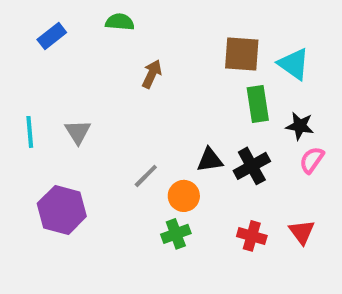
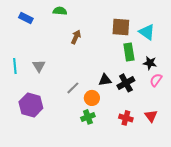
blue rectangle: (52, 36) -> (26, 18), turned 64

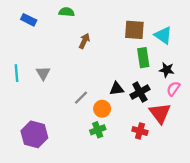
purple hexagon: (31, 105) -> (34, 134), moved
red triangle: (151, 116) -> (160, 113), moved, size x1.5

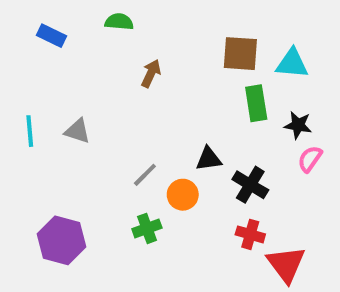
cyan triangle: (163, 35) -> (292, 63), turned -30
gray triangle: (43, 73) -> (77, 131), turned -40
black cross: (140, 92) -> (250, 185), moved, turned -30
red triangle: (160, 113) -> (286, 264), moved
green cross: (98, 130) -> (147, 228), moved

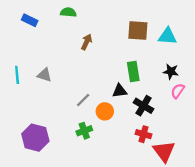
green rectangle: (256, 103) -> (133, 72), moved

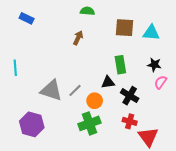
green semicircle: (68, 12) -> (87, 11), moved
gray triangle: (44, 75) -> (51, 90), moved, size x1.6
green cross: (84, 131) -> (89, 123), moved, size x1.5

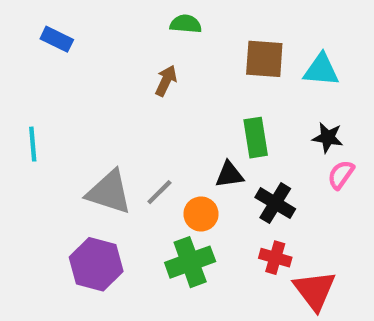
purple hexagon: (32, 124) -> (96, 264), moved

